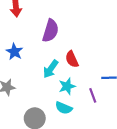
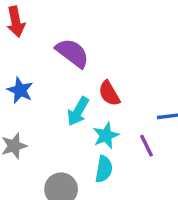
purple semicircle: (51, 31) -> (72, 53), turned -65
cyan semicircle: (64, 108) -> (104, 169), turned -98

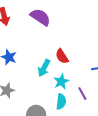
purple semicircle: (72, 53) -> (40, 17), moved
purple line: (146, 146) -> (82, 94), moved

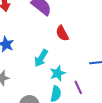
red semicircle: (62, 56) -> (62, 33), moved

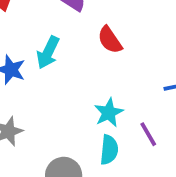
cyan arrow: (41, 58) -> (48, 52), moved

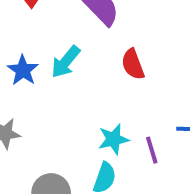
purple line: (148, 134) -> (152, 150), moved

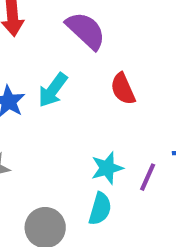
purple line: (152, 150) -> (148, 177), turned 44

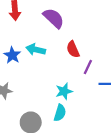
cyan arrow: (53, 90) -> (36, 50), turned 66
purple line: (148, 177) -> (88, 67), moved

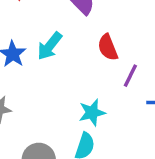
cyan arrow: (36, 50) -> (50, 46), turned -66

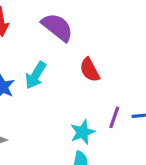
purple line: (130, 76) -> (114, 117), moved

